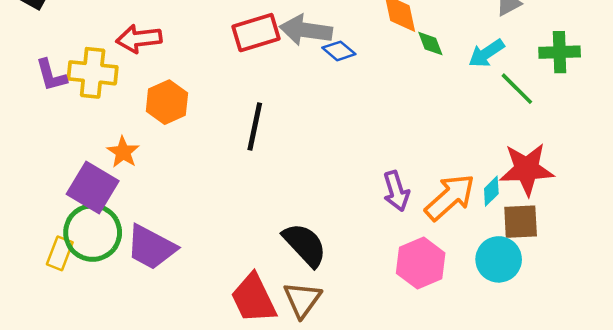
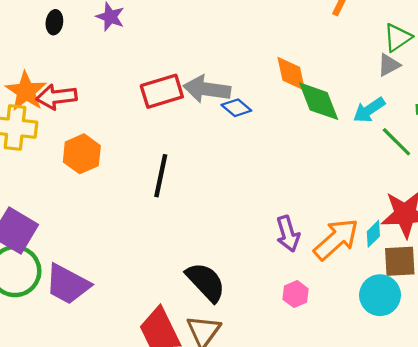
green diamond: (430, 44) -> (319, 101), size x1.8
orange star: (123, 152) -> (26, 91), moved, size x1.4
pink hexagon: (421, 263) -> (296, 294), moved, size x0.6

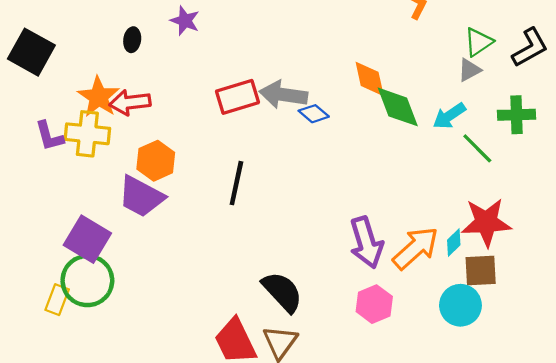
black ellipse: (54, 22) -> (132, 40), moved
purple arrow: (288, 234) -> (366, 242), size x1.4
purple trapezoid: (68, 284) -> (141, 197), moved
pink hexagon: (296, 294) -> (374, 304), size x1.4

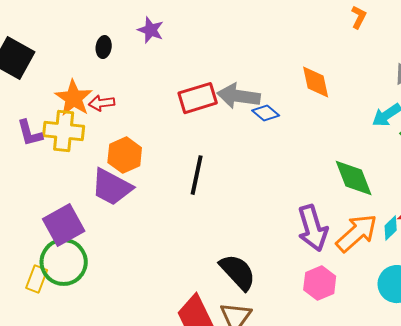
red arrow: (130, 102) -> (102, 103), size x0.7
green diamond: (398, 107) -> (354, 178), moved
purple square: (87, 239) -> (64, 225), turned 30

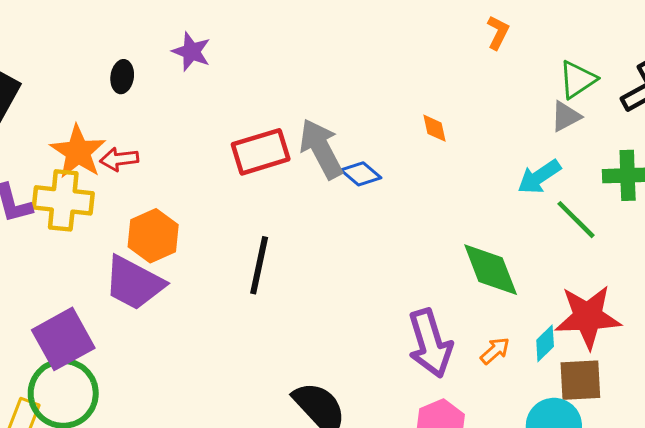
orange diamond: (316, 82) -> (435, 128), size x0.6
gray arrow: (239, 96) -> (321, 149), turned 54
orange arrow: (357, 233) -> (495, 351), size x0.5

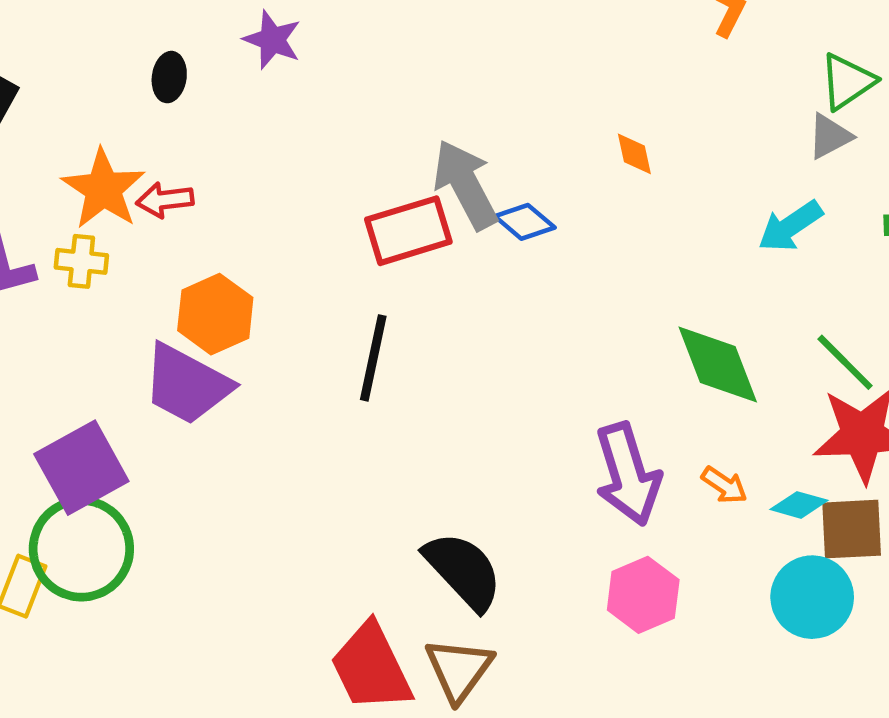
red rectangle: (261, 152) -> (408, 231), moved
yellow cross: (63, 200) -> (81, 261), size x0.6
green line: (576, 220) -> (845, 362), moved
cyan diamond: (545, 343) -> (799, 505), moved, turned 60
orange arrow: (495, 351) -> (724, 485), turned 76

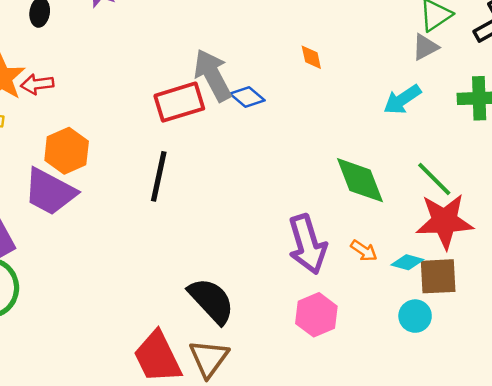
cyan circle: (812, 597) -> (415, 316), size x0.7

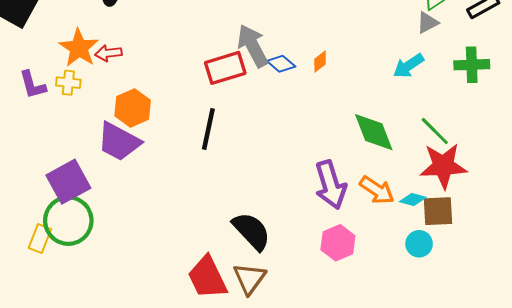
orange diamond: (311, 57) -> (320, 62), moved, turned 65
orange arrow: (364, 251) -> (377, 190), size x1.6

